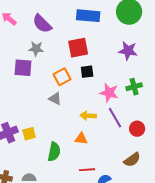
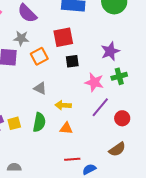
purple star: (128, 51) -> (110, 51), moved, turned -30
orange square: (62, 77) -> (39, 56), moved
yellow arrow: (88, 116) -> (63, 105), moved
purple line: (115, 118) -> (100, 107), turned 70
green semicircle: (54, 152) -> (39, 122), moved

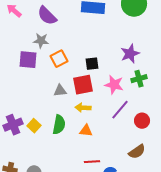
red square: (63, 37) -> (83, 85), moved
gray triangle: (40, 88) -> (60, 91), turned -32
yellow square: (14, 123) -> (34, 126), turned -32

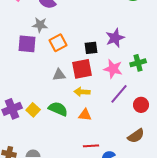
purple star: (130, 54) -> (115, 38), moved
green semicircle: (59, 125) -> (58, 109), turned -78

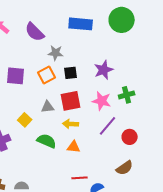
gray star: (40, 25) -> (56, 53), moved
black square: (91, 48) -> (71, 73), moved
yellow square: (33, 110) -> (25, 120), moved

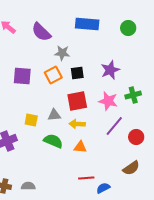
green circle: (122, 20) -> (128, 28), moved, size x0.6
gray triangle: (48, 107) -> (54, 115), moved
yellow square: (25, 120) -> (31, 120), turned -32

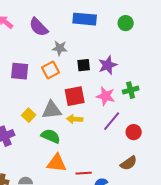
black square: (77, 73) -> (84, 65), moved
gray triangle: (54, 115) -> (52, 110), size x1.5
yellow square: (31, 120) -> (29, 115), turned 32
orange triangle: (80, 147) -> (57, 163), moved, size x1.5

